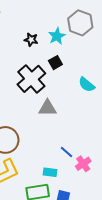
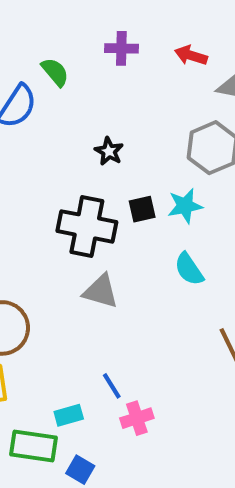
cyan star: (57, 36) -> (185, 206), moved
black cross: (31, 79) -> (87, 226), turned 36
cyan rectangle: (50, 172) -> (69, 415), turned -40

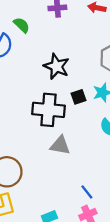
black star: (109, 151) -> (56, 66), size x1.6
blue line: (112, 386) -> (87, 192), moved

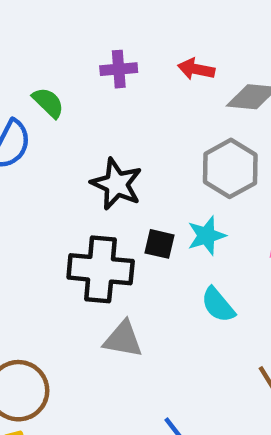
black square: (78, 97) -> (160, 244), turned 32

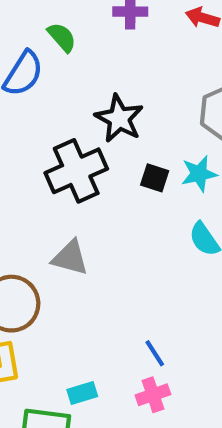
black cross: (101, 269) -> (76, 171), moved, turned -34
gray triangle: (123, 339) -> (70, 258), moved

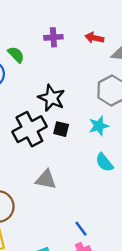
black square: (155, 178) -> (61, 129), moved
gray triangle: (70, 258) -> (46, 179), moved

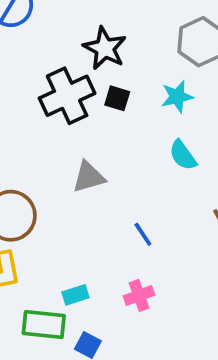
gray triangle: (46, 179) -> (89, 177), turned -30
blue line: (81, 229) -> (143, 234), moved

